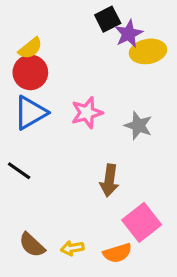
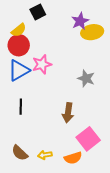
black square: (108, 19) -> (38, 12), moved
pink star: (87, 113) -> (42, 64), moved
black line: (19, 171) -> (21, 107), moved, turned 56

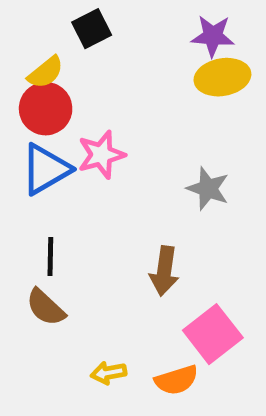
purple star: (80, 21) -> (213, 36), moved, turned 30
brown semicircle: (20, 153) -> (46, 307), moved

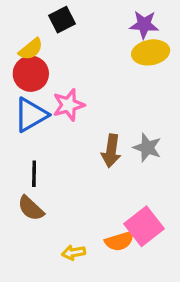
gray star: (208, 189) -> (147, 148), moved
brown arrow: (164, 271) -> (111, 151), moved
orange semicircle: (176, 380) -> (119, 241), moved

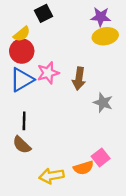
brown arrow: (111, 151) -> (79, 79), moved
pink square: (144, 226) -> (101, 157), size x0.7
yellow arrow: (73, 253) -> (51, 176), size x1.5

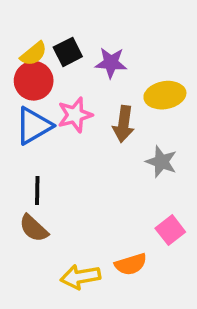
black square: (43, 13) -> (68, 52), moved
purple star: (101, 17) -> (111, 63), moved
yellow ellipse: (105, 36) -> (165, 95), moved
pink square: (101, 157) -> (170, 230), moved

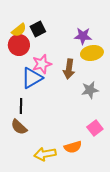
purple star: (111, 63) -> (83, 36), moved
blue triangle: (34, 126) -> (32, 78), moved
gray star: (161, 162) -> (90, 90), turned -30

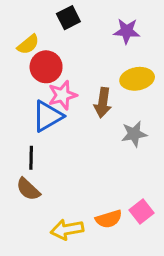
black square: (38, 29) -> (68, 18), moved
purple star: (83, 36) -> (127, 31), moved
red circle: (19, 45) -> (46, 67), moved
pink square: (95, 128) -> (142, 212), moved

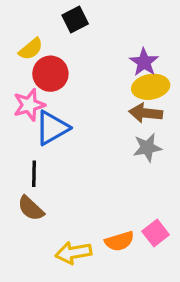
purple star: (127, 31) -> (144, 62), moved, turned 30
pink star: (62, 95) -> (29, 105), moved
brown arrow: (103, 103) -> (146, 113), moved, turned 88

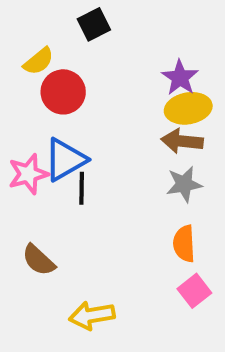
pink star: (29, 105) -> (28, 174), moved
black line: (34, 174) -> (82, 188), moved
orange semicircle: (119, 241) -> (184, 244), moved, turned 104

